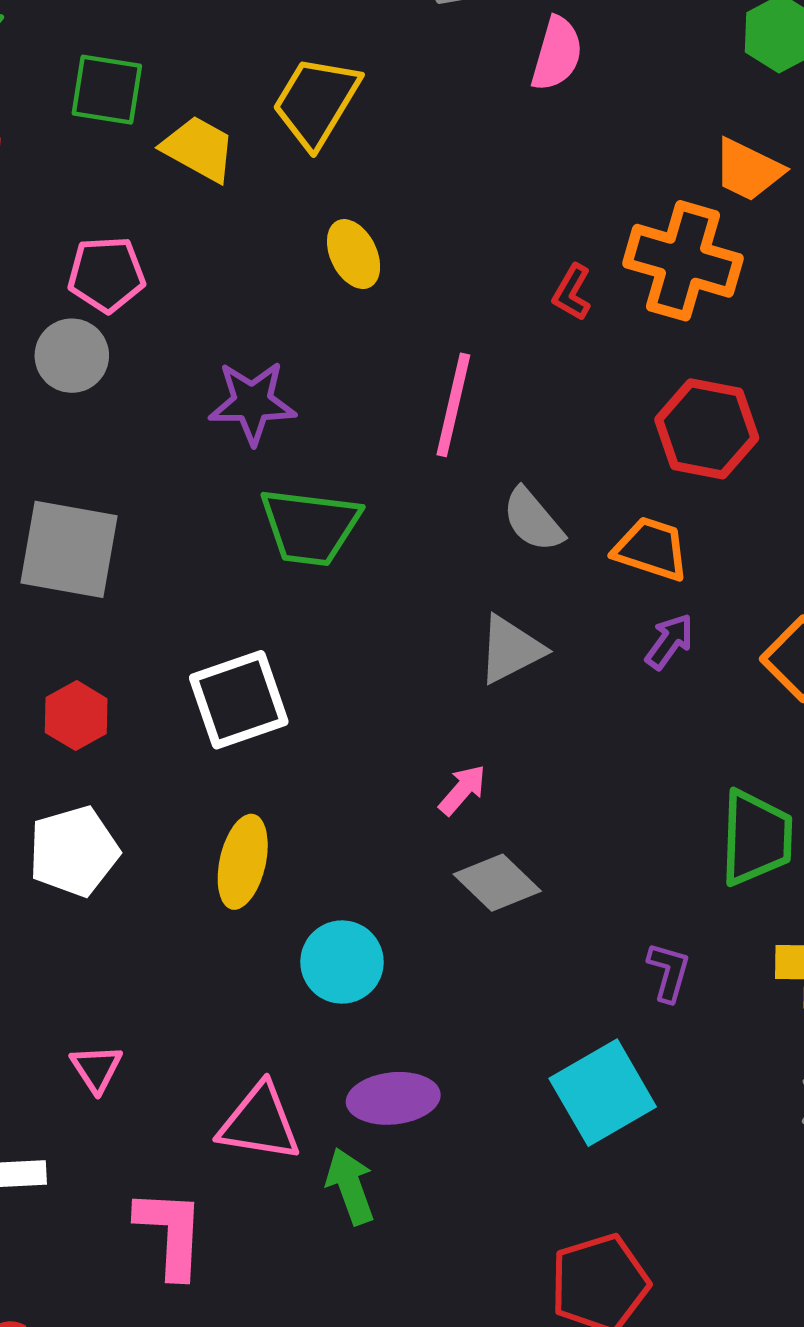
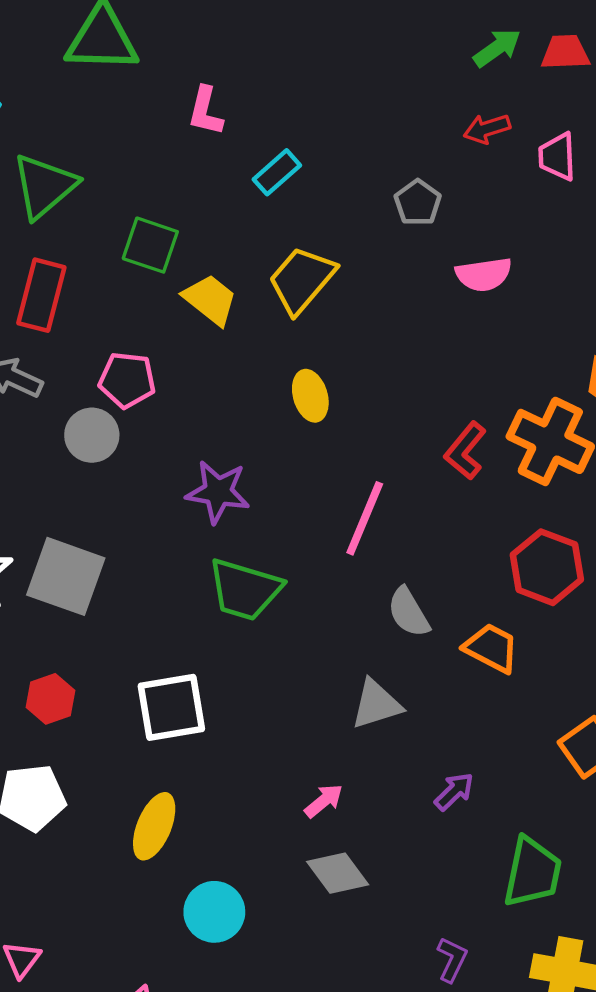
pink semicircle: (557, 54) -> (484, 274), turned 56
red L-shape: (572, 292) -> (465, 451), size x1.4
purple arrow: (669, 641) -> (454, 792), moved

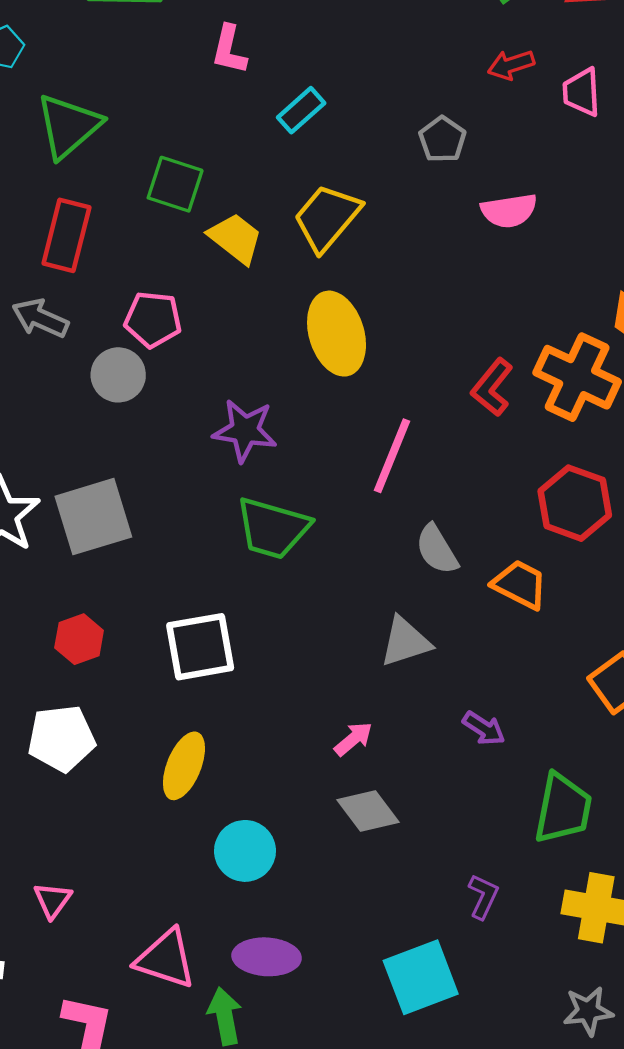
yellow ellipse: (310, 396) -> (337, 334), size x1.6
gray square: (66, 576) -> (93, 517), turned -36
purple arrow: (454, 792) -> (484, 728), turned 78

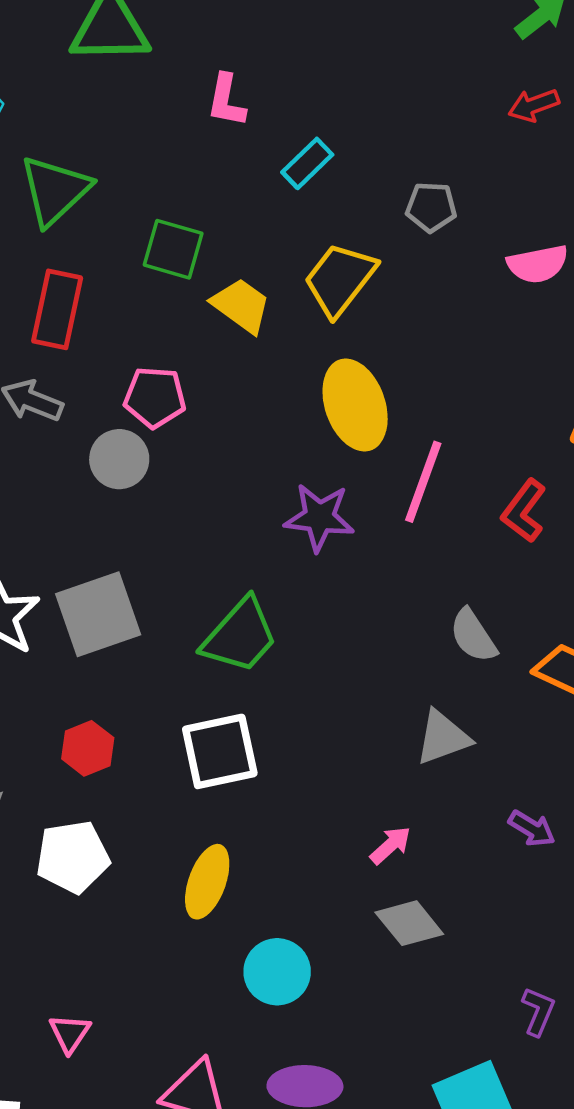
gray pentagon: (442, 139) -> (431, 207), moved, turned -30
red L-shape: (492, 387) -> (524, 511), moved
purple star: (245, 430) -> (319, 517), moved
pink line: (392, 456) -> (423, 482), moved
green trapezoid: (273, 528) -> (240, 636), moved, turned -62

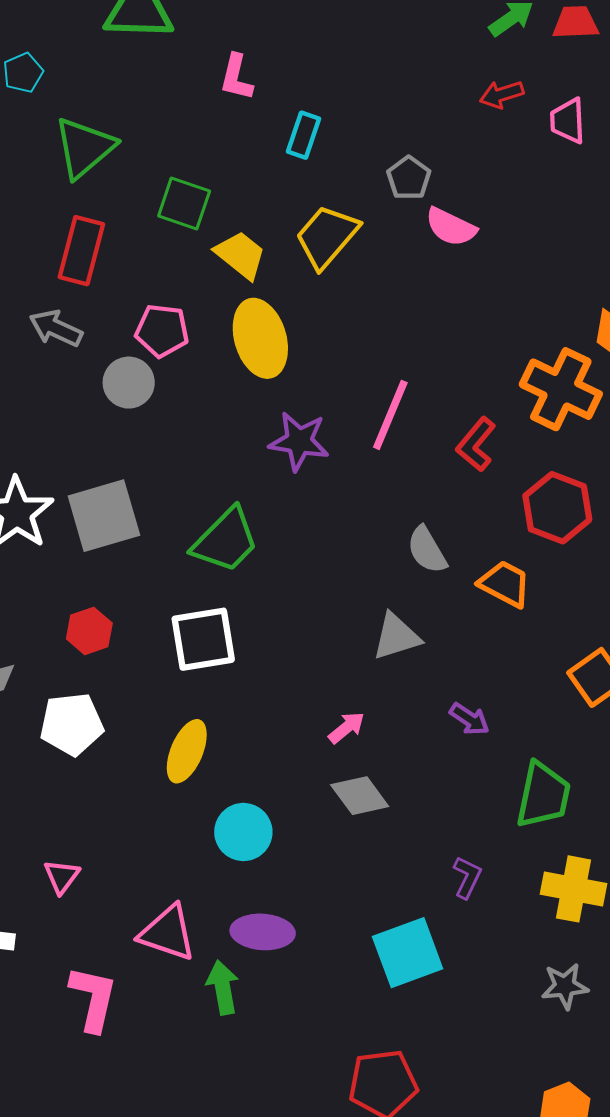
cyan rectangle: (307, 163) -> (304, 135), turned -30
gray pentagon: (431, 207) -> (409, 178), turned 30
pink semicircle: (538, 264) -> (451, 227), moved, turned 34
yellow ellipse: (355, 405) -> (260, 338), moved

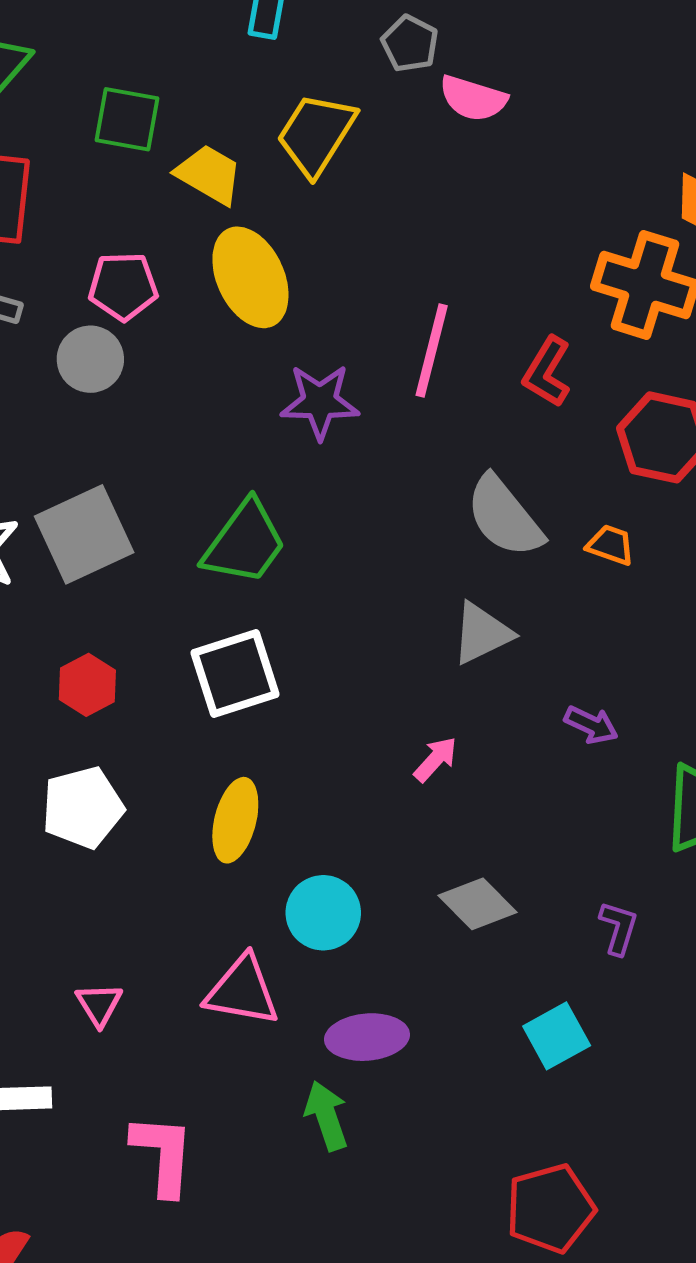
gray semicircle: (427, 550) -> (504, 516), size x1.4
orange trapezoid: (505, 584) -> (611, 545), size x0.7
gray diamond: (360, 796) -> (478, 904), moved
pink triangle: (168, 933) -> (242, 991), moved
cyan square: (408, 953) -> (557, 1036), size x0.7

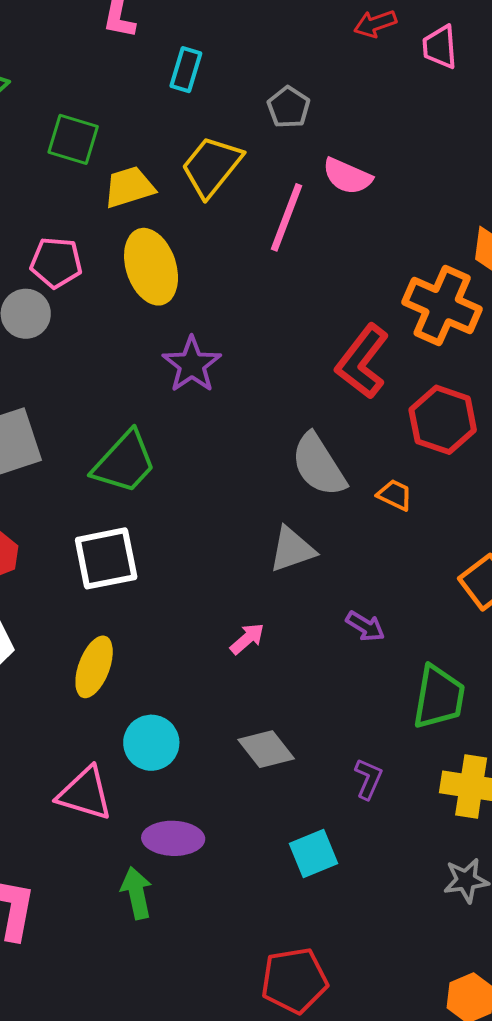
pink semicircle: (473, 98) -> (347, 176), moved
yellow trapezoid: (209, 174) -> (129, 187), turned -54
pink line: (432, 351) -> (286, 217), moved
red L-shape: (547, 372) -> (362, 362), size x1.4
purple star: (320, 402) -> (192, 365), turned 30

